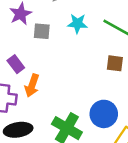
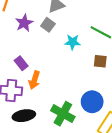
cyan star: (77, 23) -> (73, 42), moved
gray square: (42, 31) -> (48, 25), moved, turned 32

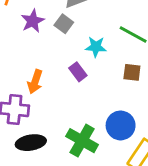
purple rectangle: (21, 63) -> (78, 72), moved
orange arrow: (34, 80) -> (35, 82), moved

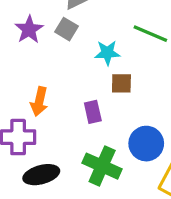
purple rectangle: (78, 72) -> (93, 112), moved, turned 30
brown square: (132, 72) -> (121, 83), moved

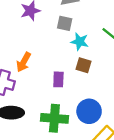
gray square: (67, 29) -> (65, 23), moved, turned -35
green cross: (102, 166) -> (54, 118), turned -35

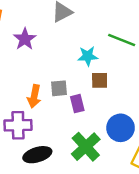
gray square: (65, 23) -> (59, 88), moved
green cross: (54, 118) -> (86, 147), turned -30

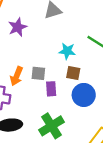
blue circle: (121, 128) -> (84, 95), moved

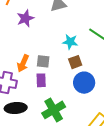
brown square: (73, 73) -> (75, 62), turned -32
purple rectangle: (51, 89) -> (41, 80), moved

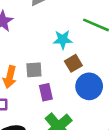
purple rectangle: (41, 80) -> (46, 92), moved

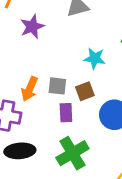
brown square: (73, 63) -> (85, 91), moved

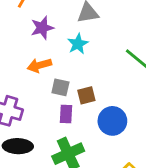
cyan star: (95, 58) -> (78, 44), moved, turned 30
orange arrow: (30, 89) -> (39, 65), moved, turned 45

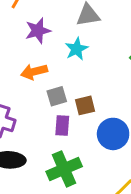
gray square: (60, 87) -> (57, 96), turned -30

